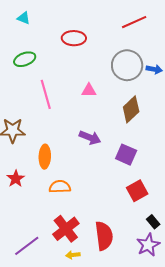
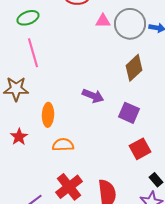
pink triangle: (89, 90) -> (103, 21), moved
pink line: (46, 94) -> (33, 53), moved

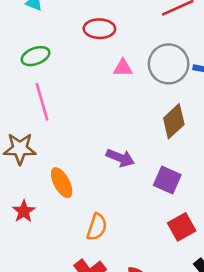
pink triangle: (103, 21) -> (123, 68), moved
orange ellipse: (48, 115) -> (62, 183), turned -30
orange semicircle: (63, 145) -> (97, 227), moved, turned 110

